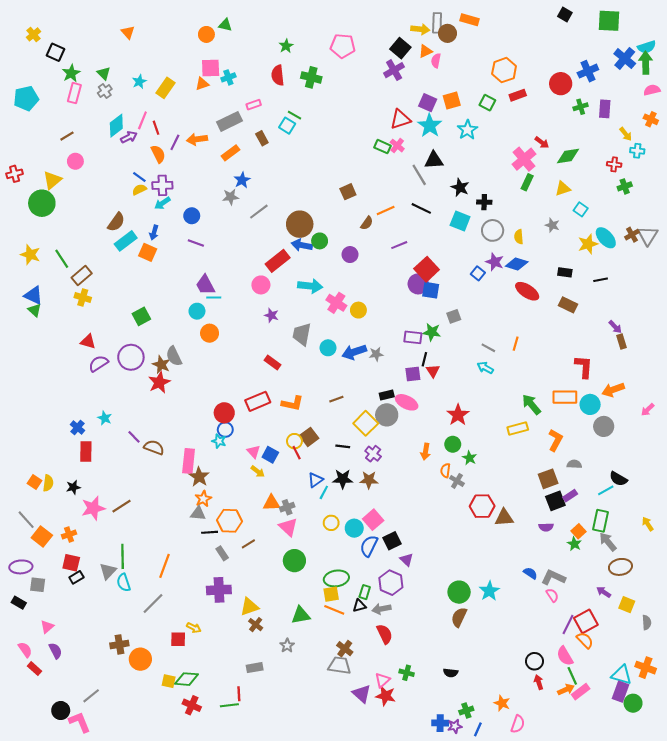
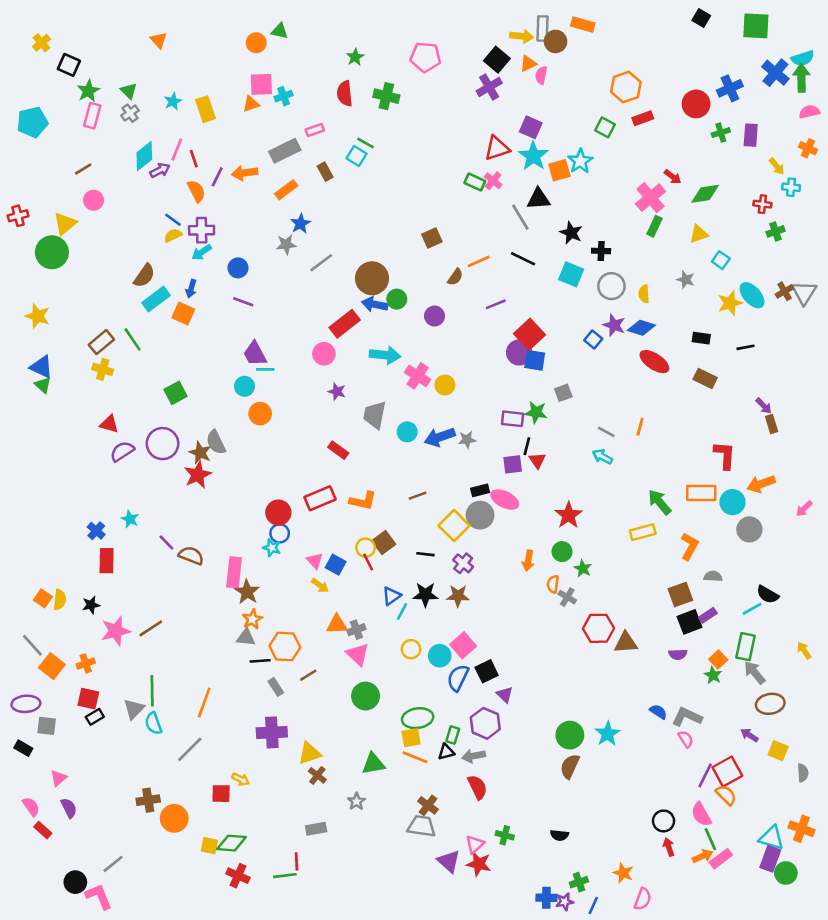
yellow rectangle: (166, 88) -> (205, 109), turned -54
orange square: (452, 100) -> (559, 170), moved
green line: (62, 259) -> (133, 339), moved

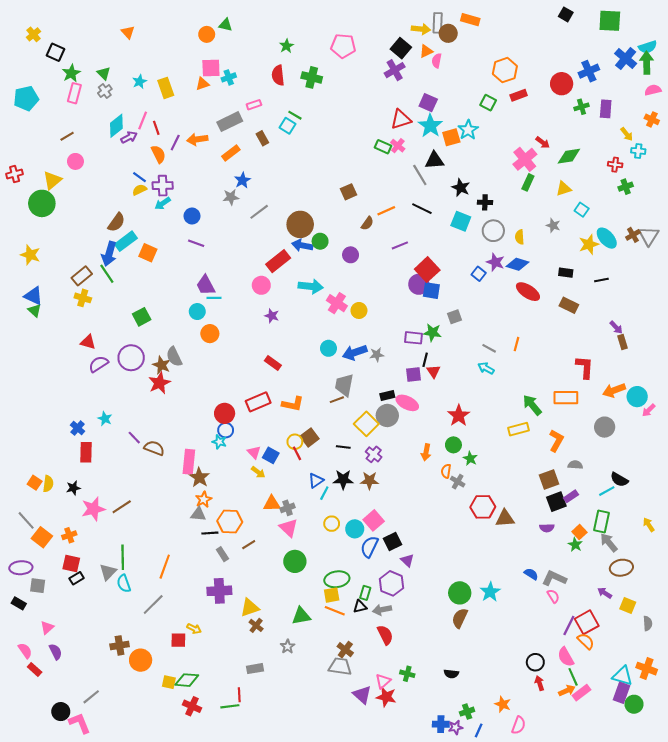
blue arrow: (191, 289) -> (109, 254), moved, size x1.6
gray trapezoid: (375, 415) -> (344, 385), moved
cyan circle: (732, 502) -> (637, 397), moved

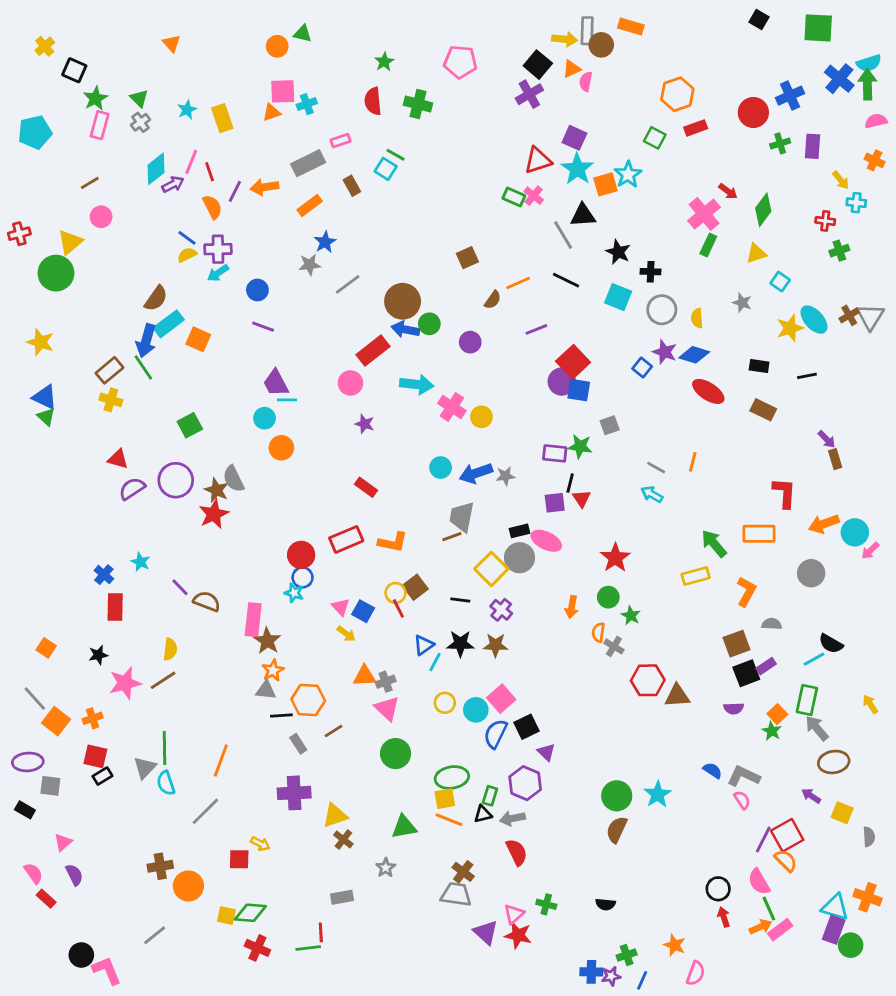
green diamond: (569, 156) -> (763, 210), turned -45
yellow semicircle: (48, 484) -> (170, 649), moved
gray line: (91, 697) -> (155, 935), moved

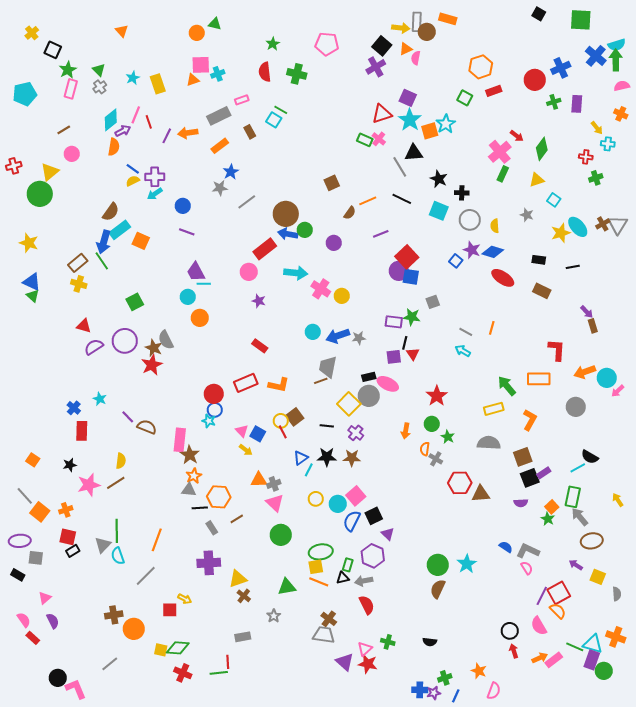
orange semicircle: (212, 207) -> (114, 147), moved, turned 36
gray semicircle: (772, 624) -> (489, 443), moved, size x1.6
green line: (769, 909) -> (575, 647), moved, turned -42

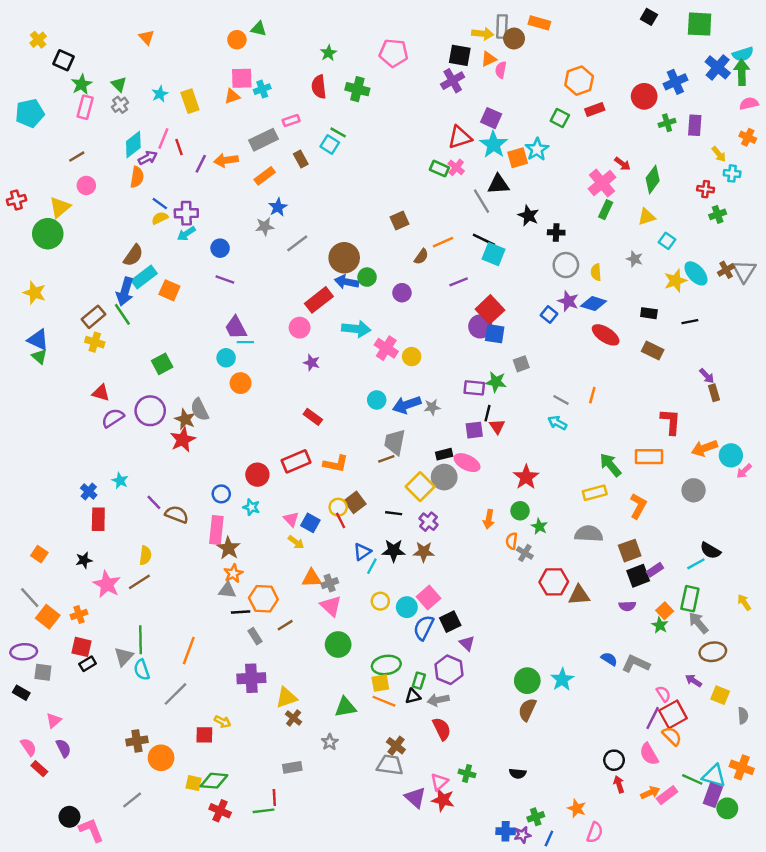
black square: (382, 46) -> (460, 55), turned -30
cyan square: (439, 211) -> (494, 254), moved
blue circle: (215, 410) -> (221, 494), moved
pink star: (89, 485) -> (107, 584), turned -30
pink semicircle: (527, 568) -> (663, 694), moved

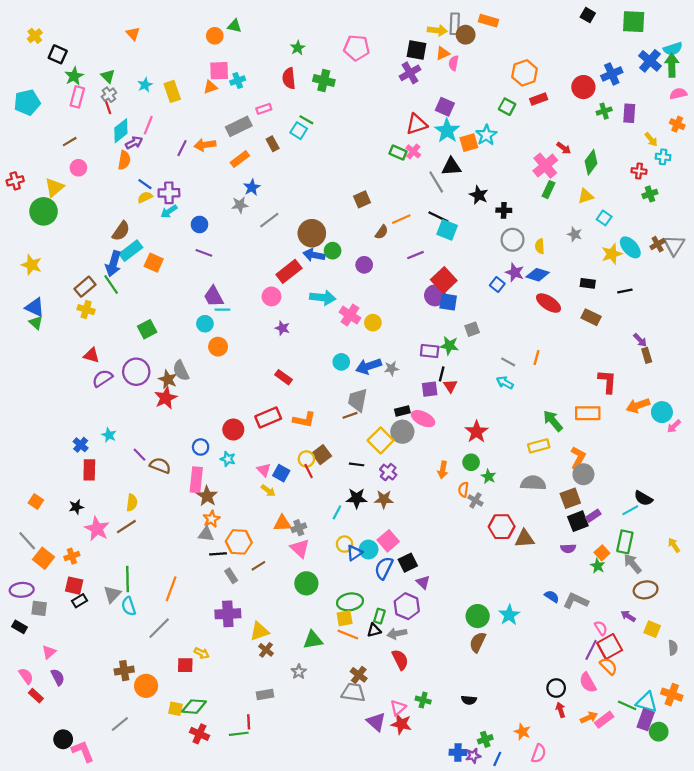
red line: (179, 147) -> (108, 107), moved
gray circle: (694, 490) -> (583, 474), moved
blue triangle: (362, 552) -> (354, 553), moved

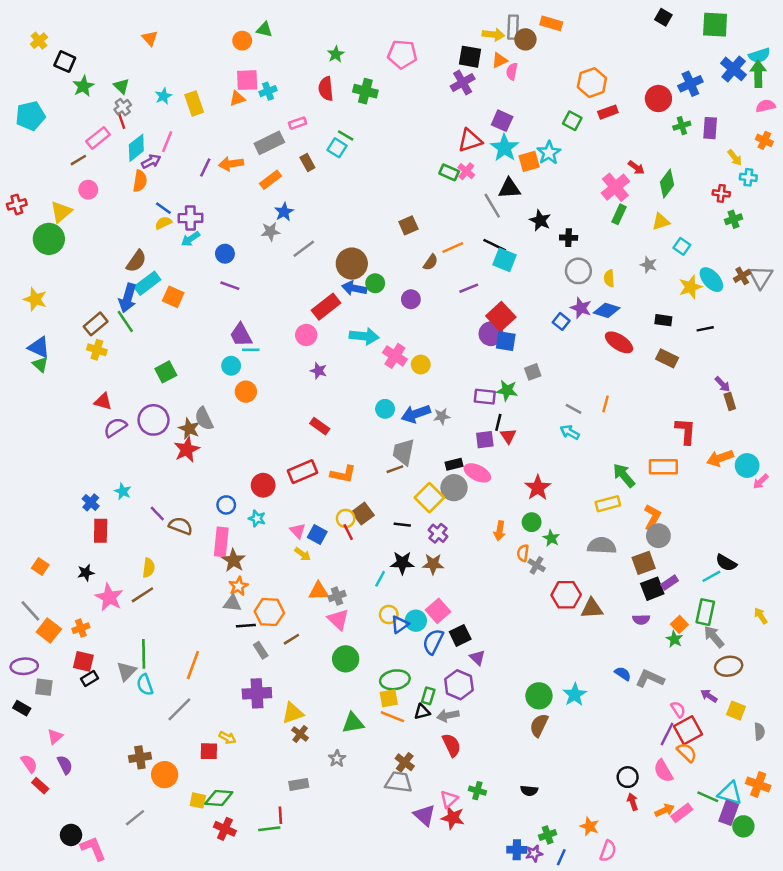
pink rectangle: (77, 97) -> (98, 138), moved, turned 36

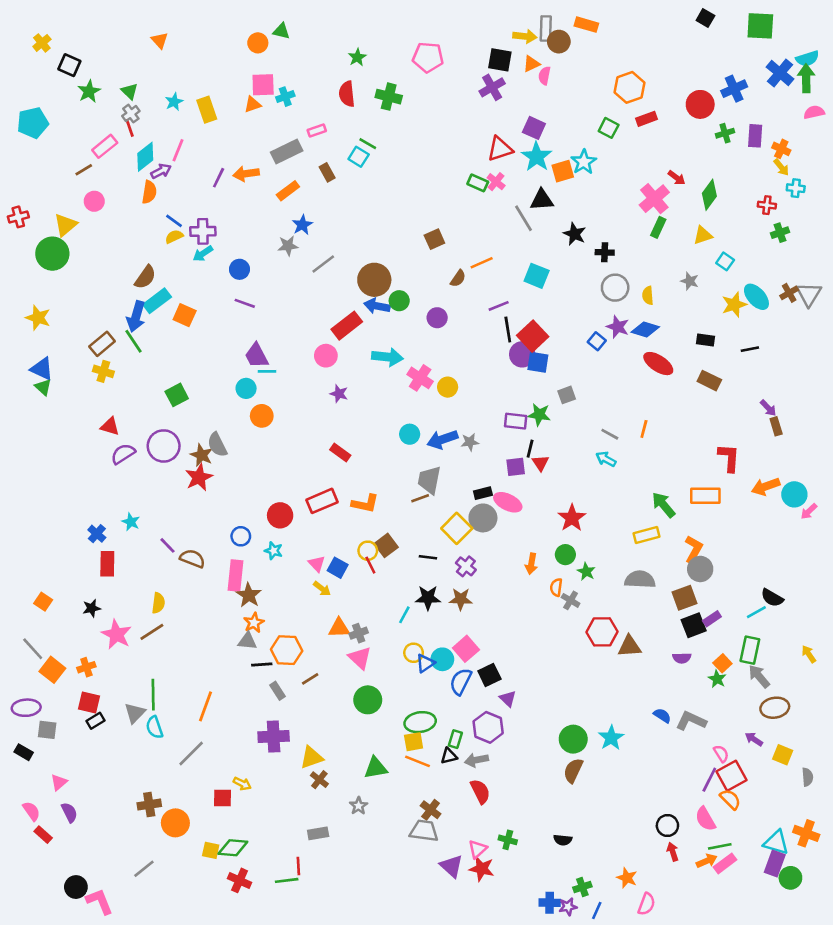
orange cross: (764, 140) -> (781, 149), moved
black line: (495, 245) -> (508, 329), moved, turned 55
green line: (708, 797) -> (720, 846), moved, turned -35

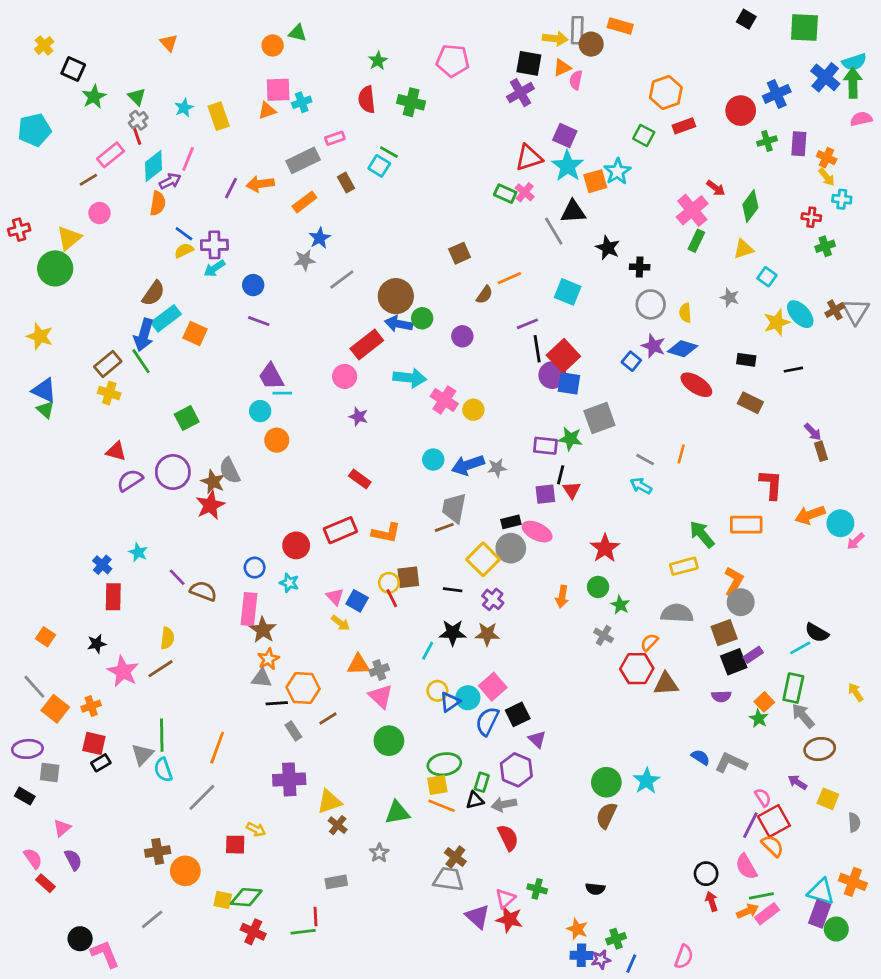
gray square: (567, 395) -> (599, 418), size x1.6
brown square: (386, 545) -> (408, 577), turned 30
orange semicircle: (556, 587) -> (649, 642), moved, turned 36
orange star: (627, 878) -> (577, 929), moved

